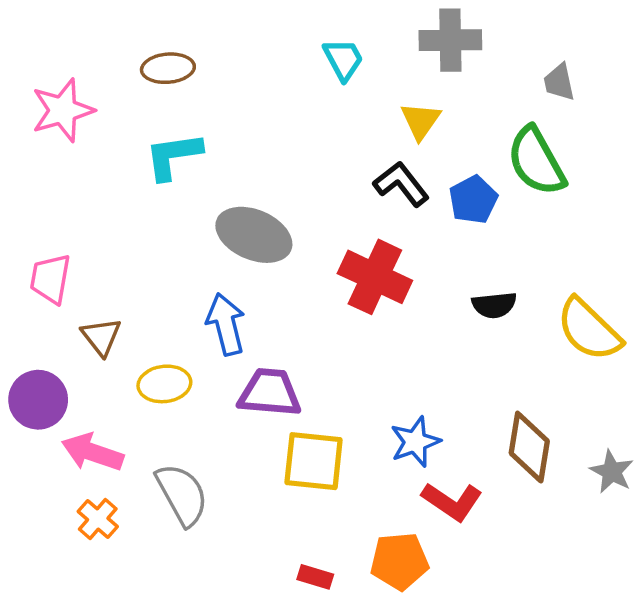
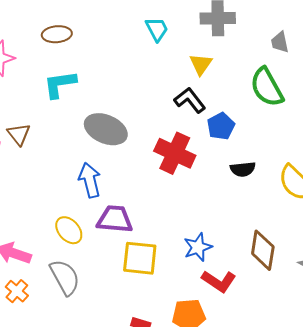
blue pentagon: (473, 200) -> (221, 126), moved
brown triangle: (101, 337) -> (19, 134), moved
yellow ellipse: (164, 384) -> (69, 230), moved, turned 56

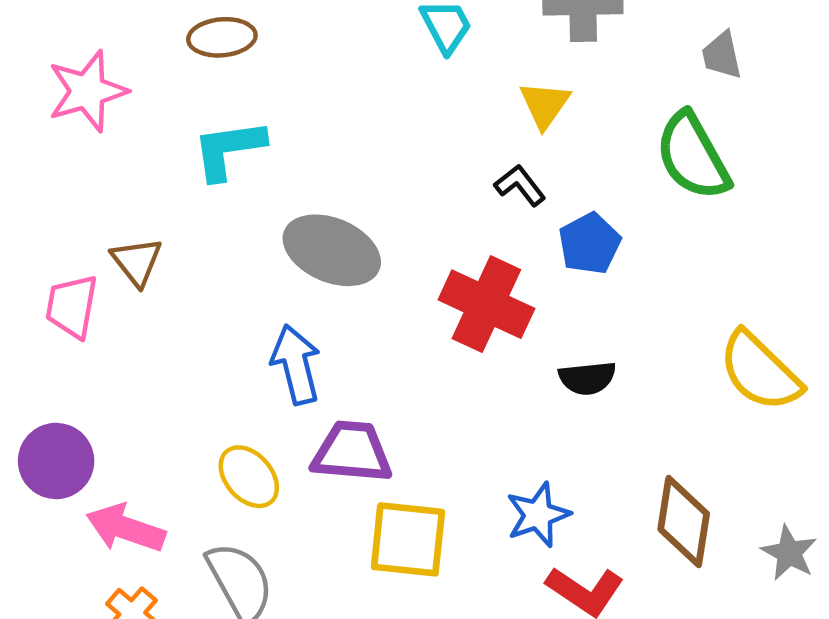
black L-shape: (190, 100) -> (520, 185), size x0.7
black semicircle: (243, 169) -> (587, 378), moved

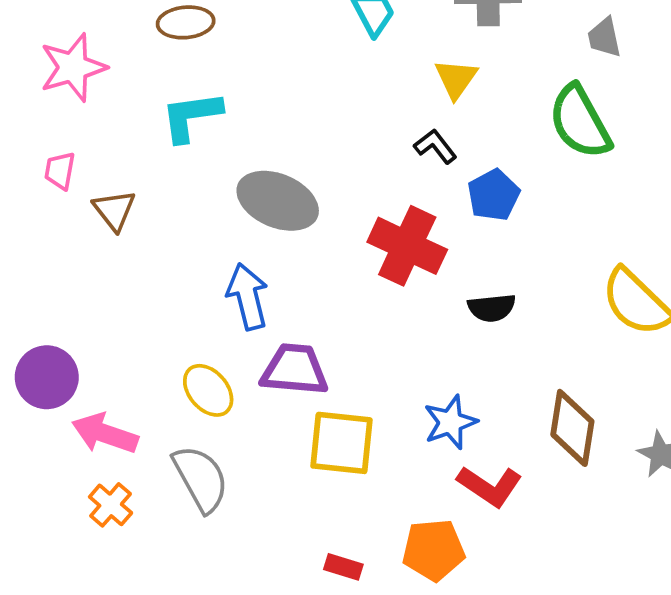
pink trapezoid: (72, 306) -> (60, 171), moved, size x0.7

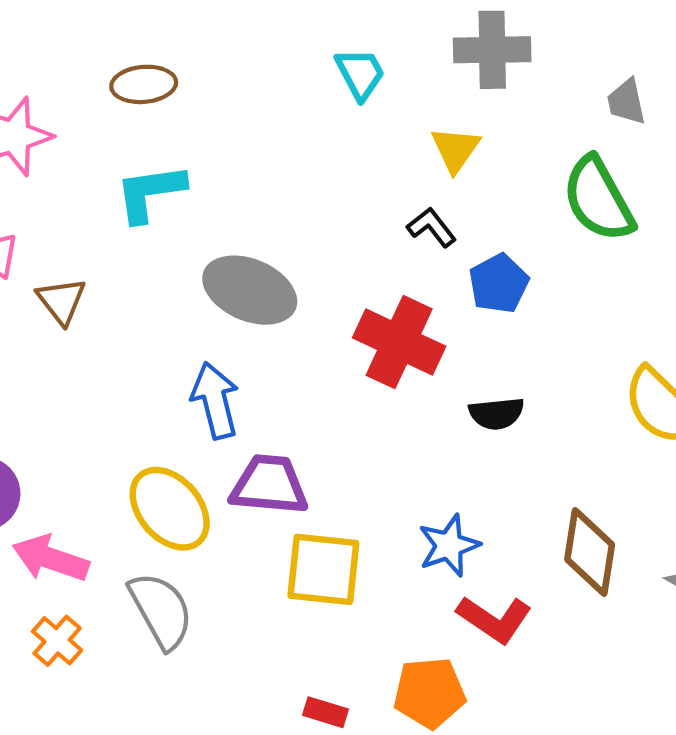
yellow ellipse: (208, 390) -> (170, 509), size x1.4

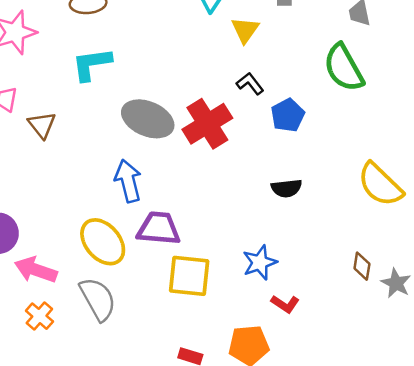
yellow triangle: (455, 149) -> (245, 30), moved
red cross: (399, 342) -> (207, 124), moved, turned 33
brown diamond: (590, 552) -> (362, 266), moved, size x0.6
red L-shape: (494, 619) -> (285, 304), size x0.7

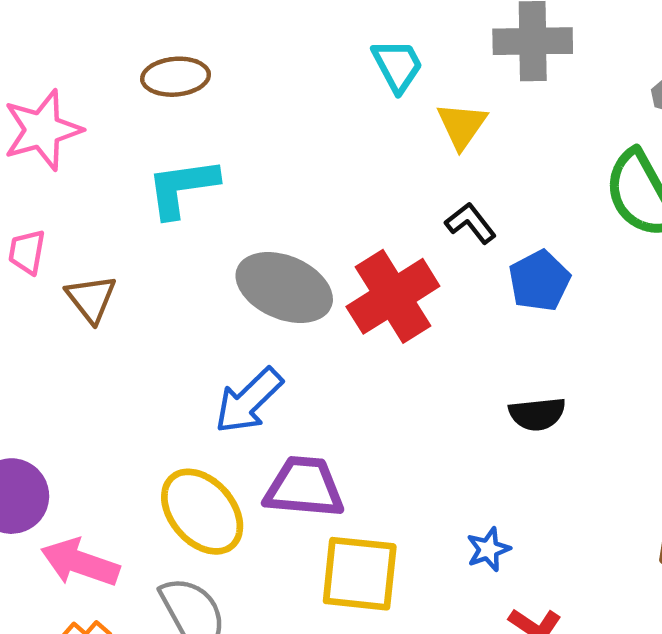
blue arrow: (128, 181) -> (249, 401), turned -120
blue star: (260, 262) -> (488, 549), size x0.7

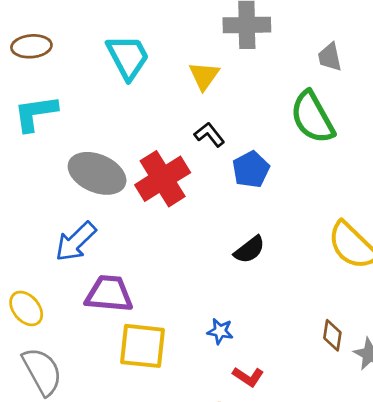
cyan trapezoid: (397, 66) -> (128, 57), moved, size x1.4
black semicircle: (537, 414) -> (250, 250), turned -32
yellow ellipse: (202, 512) -> (26, 308), moved, size x0.7
blue star: (488, 549) -> (220, 331), turned 30

